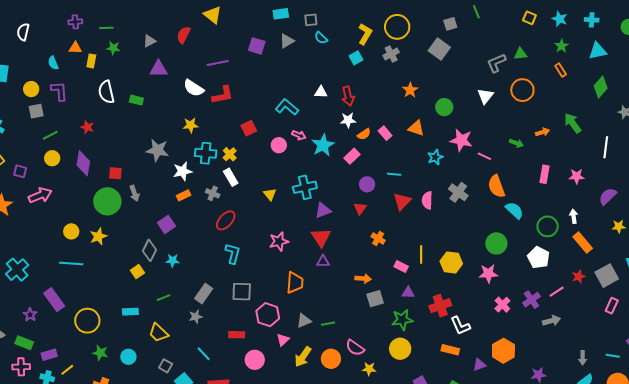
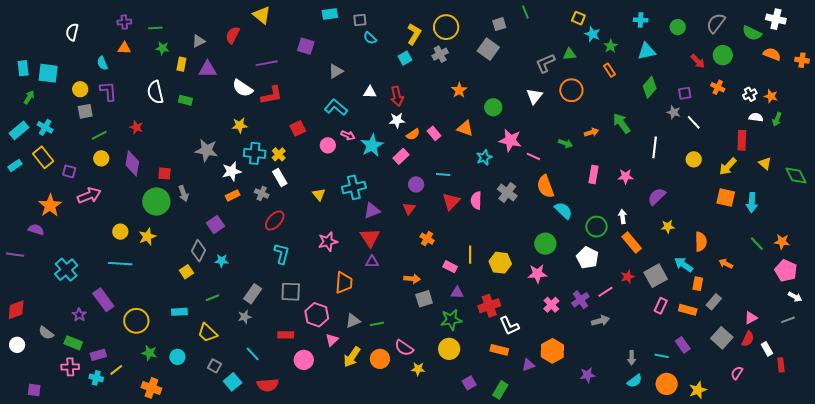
cyan star: (560, 19) -> (592, 34), moved
gray triangle: (287, 41) -> (336, 71), moved
yellow rectangle: (91, 61) -> (181, 64), moved

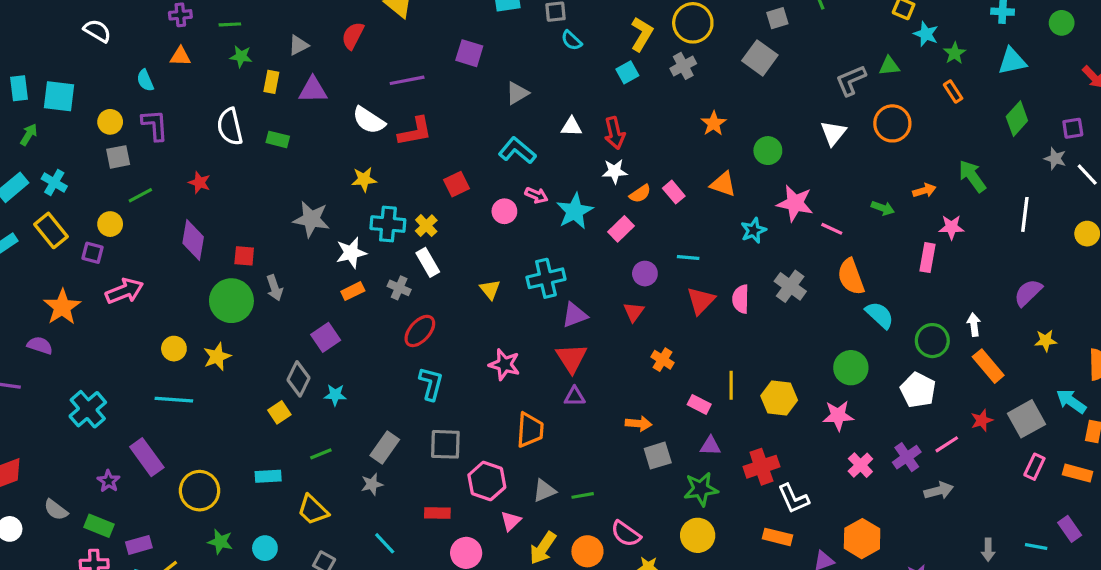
white semicircle: (72, 32) -> (97, 31), turned 108
yellow circle: (101, 158) -> (110, 224), moved
pink star: (626, 176) -> (951, 227), moved
pink star: (328, 242) -> (504, 365), turned 30

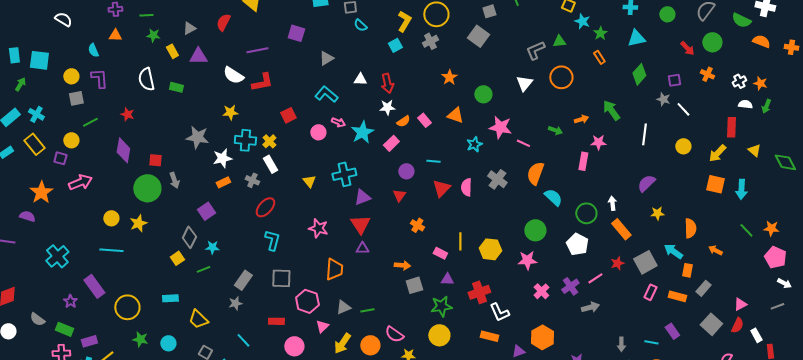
yellow rectangle: (271, 82) -> (172, 51), turned -40
orange semicircle: (851, 277) -> (535, 173), turned 40
green line: (321, 454) -> (203, 269), moved

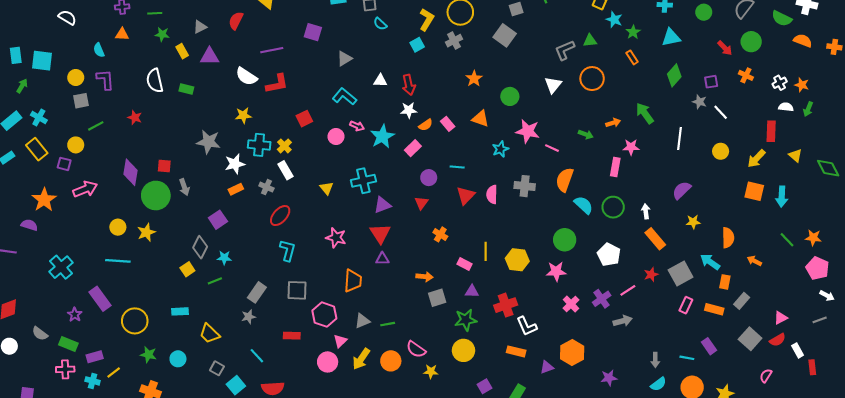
purple diamond: (123, 150) -> (131, 172), moved
gray cross: (497, 179) -> (525, 186), turned -30
green circle: (586, 213) -> (613, 207), moved
red semicircle: (737, 325) -> (777, 340), turned 35
pink circle: (294, 346) -> (328, 362), moved

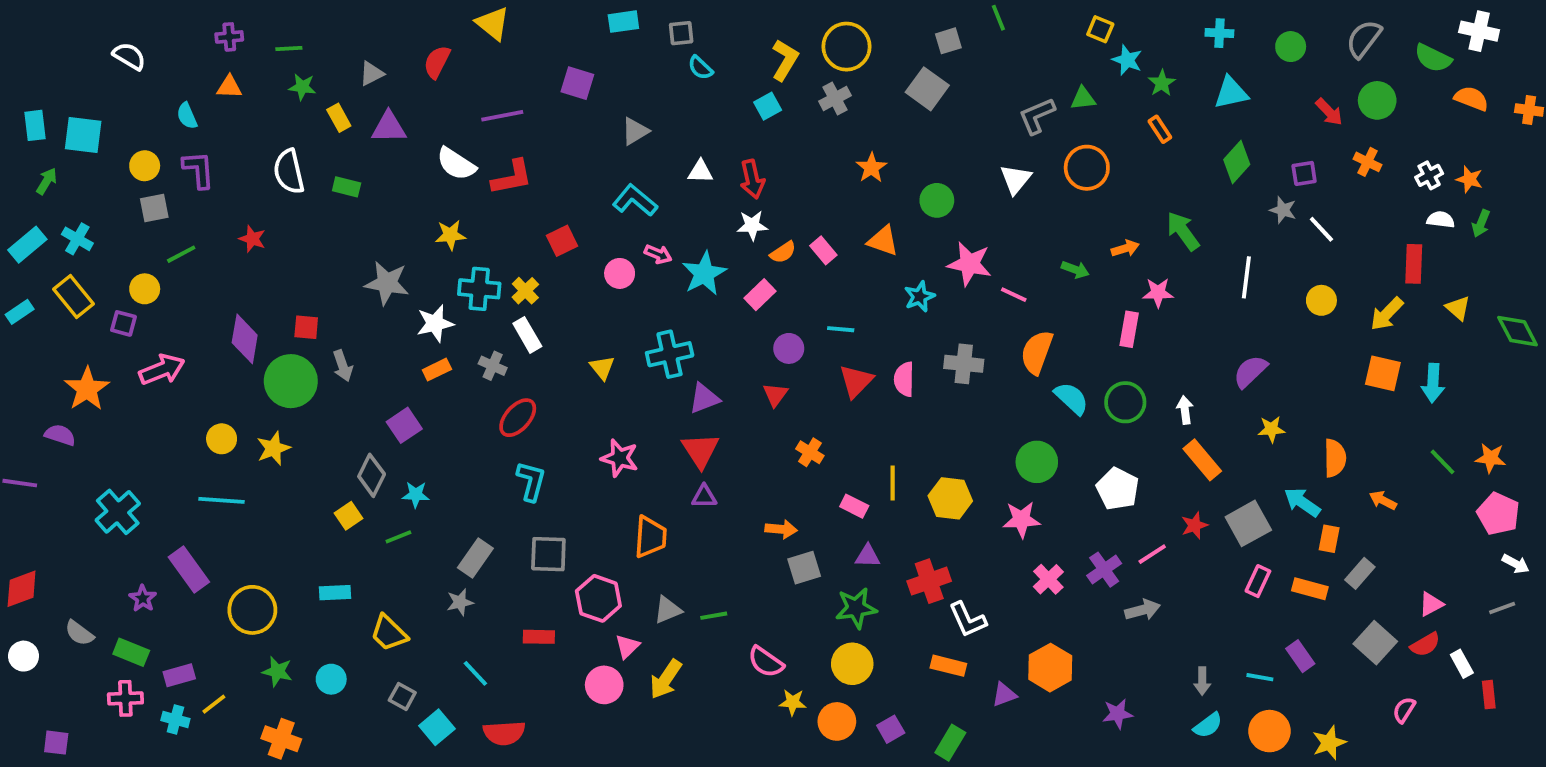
orange circle: (391, 361) -> (837, 721), moved

